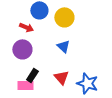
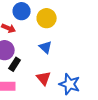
black rectangle: (32, 75) -> (15, 64), moved

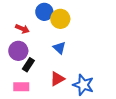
blue circle: (22, 11) -> (44, 12), moved
red triangle: (44, 78) -> (57, 79), turned 42

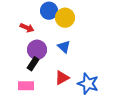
purple circle: (18, 51) -> (37, 50), moved

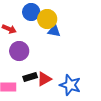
blue triangle: (64, 47) -> (54, 31), moved, turned -32
black rectangle: (33, 64) -> (30, 77), moved, turned 40

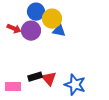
purple circle: (19, 51) -> (31, 31), moved
red triangle: (44, 79) -> (49, 79), turned -42

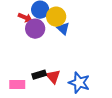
red arrow: (14, 29) -> (25, 18), moved
blue triangle: (59, 31) -> (63, 29), turned 32

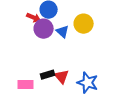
yellow circle: (56, 17) -> (84, 24), moved
blue triangle: (63, 29) -> (63, 32), moved

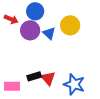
red arrow: (34, 18) -> (11, 19), moved

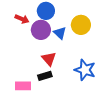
red triangle: (48, 78) -> (49, 59), moved
blue star: (74, 84) -> (85, 70), moved

